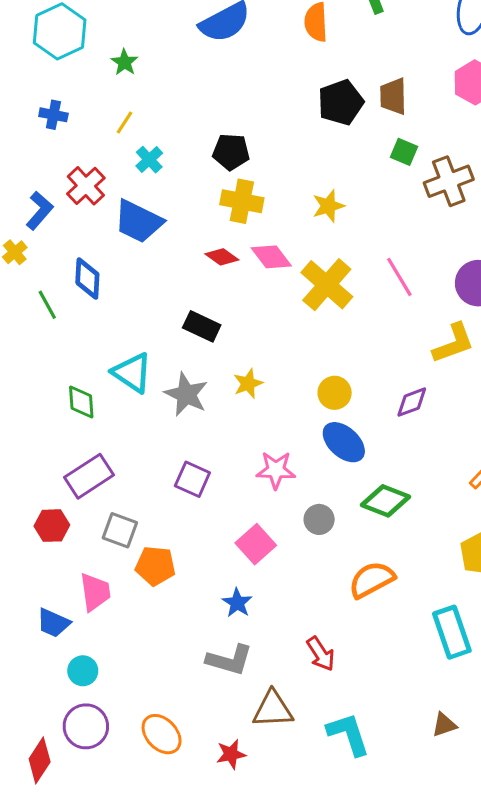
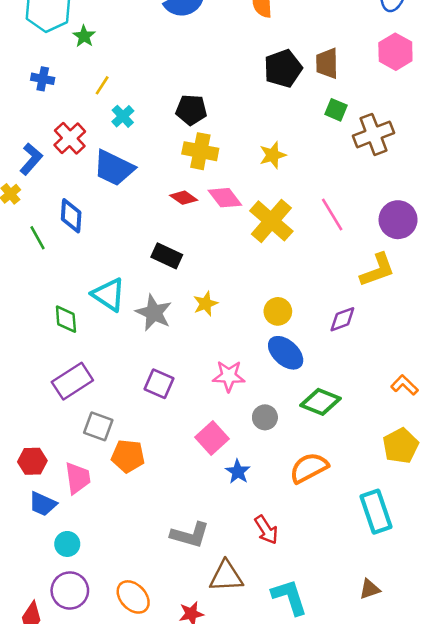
green star: (124, 62) -> (84, 36), moved
red hexagon: (52, 526) -> (32, 461), moved
blue star: (237, 603) -> (238, 472), moved

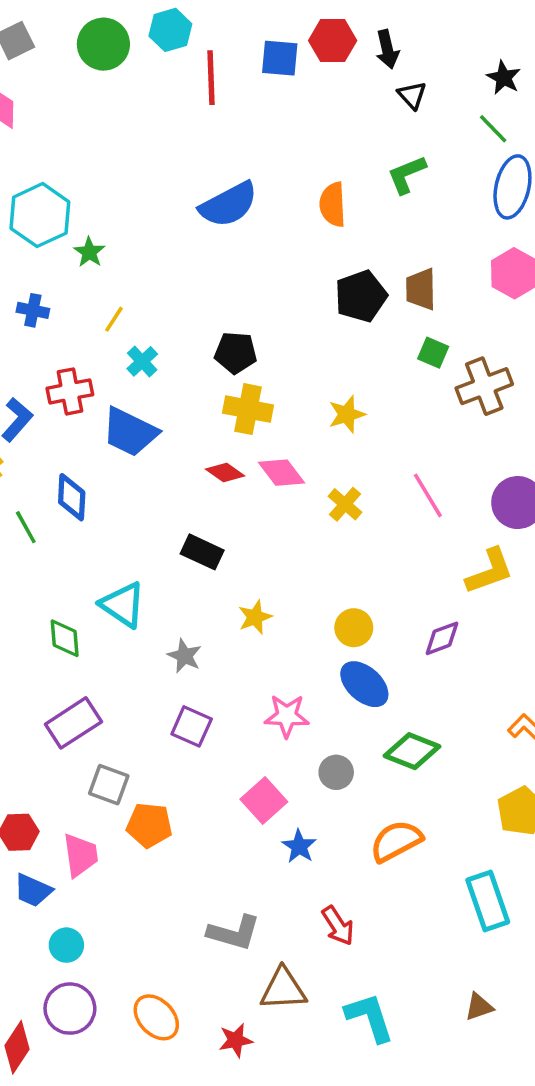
red cross: (70, 138) -> (70, 391), turned 32
yellow cross: (271, 221) -> (345, 504), size x0.6
gray star: (154, 313) -> (185, 656), moved, size x0.7

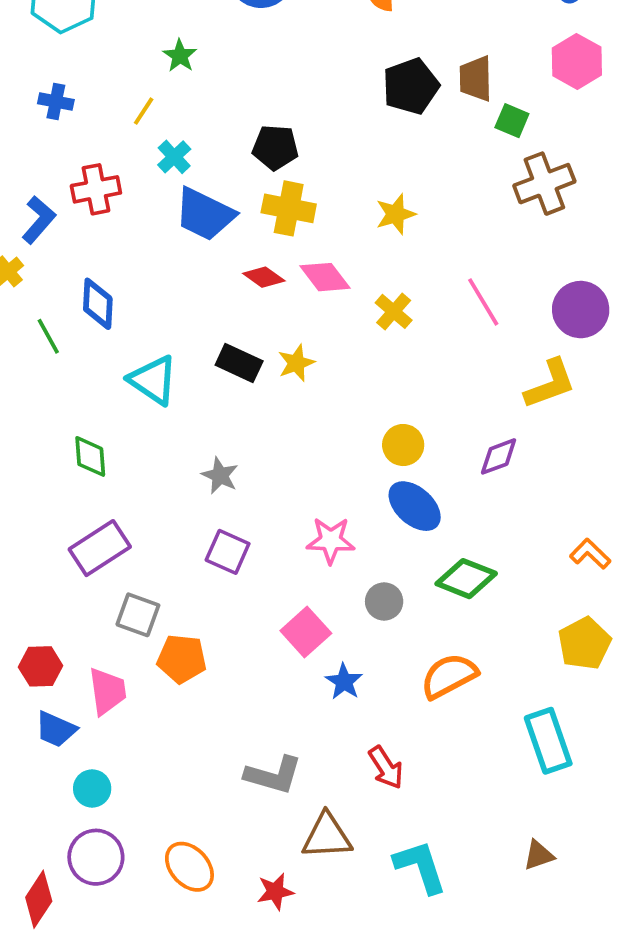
green star: (89, 252) -> (180, 56), moved
green square: (433, 353) -> (512, 121), moved
blue trapezoid: (130, 432) -> (205, 214), moved
cyan triangle: (123, 605) -> (153, 380), moved
yellow star: (255, 617) -> (296, 363), moved

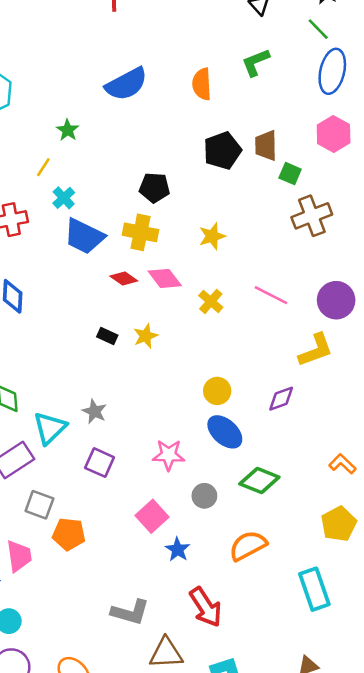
black pentagon: (275, 147) -> (155, 188), moved
pink line: (483, 302) -> (271, 295), turned -32
black rectangle: (239, 363) -> (107, 336), size x0.7
cyan triangle: (153, 380) -> (50, 428), moved, turned 42
red arrow: (386, 768) -> (206, 607), size x1.4

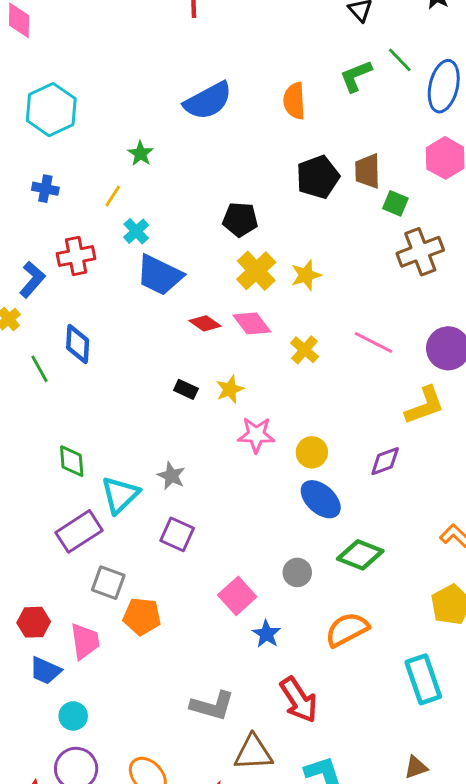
green line: (318, 29) -> (400, 60), moved
yellow cross: (140, 232) -> (256, 271), moved, turned 36
pink star: (169, 455) -> (256, 435), moved

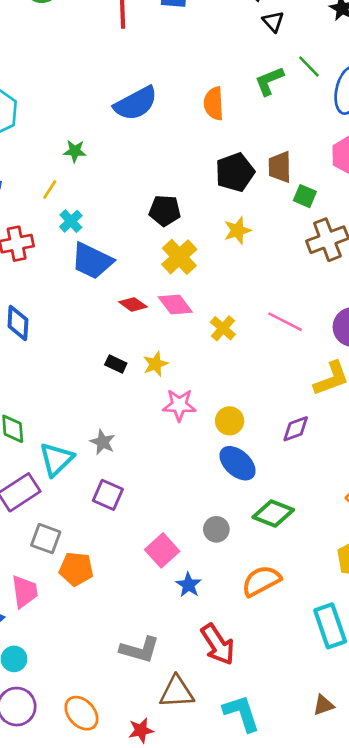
green star: (141, 154) -> (75, 151), turned -30
yellow star: (306, 275) -> (238, 230), moved

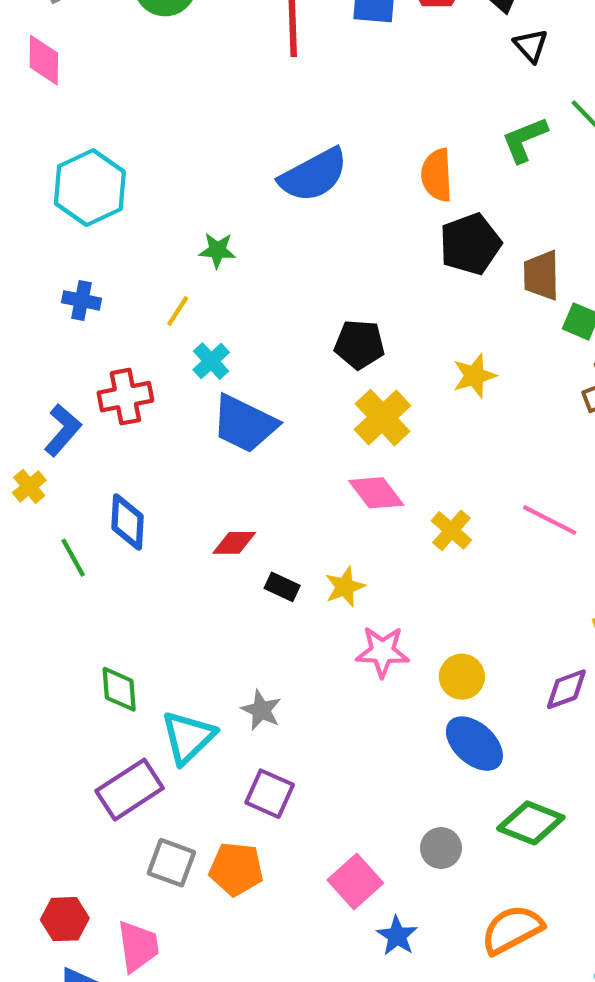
black pentagon: (235, 172) -> (470, 244), moved
red diamond: (133, 304) -> (234, 543), moved, turned -36
orange pentagon: (76, 569) -> (236, 869), moved

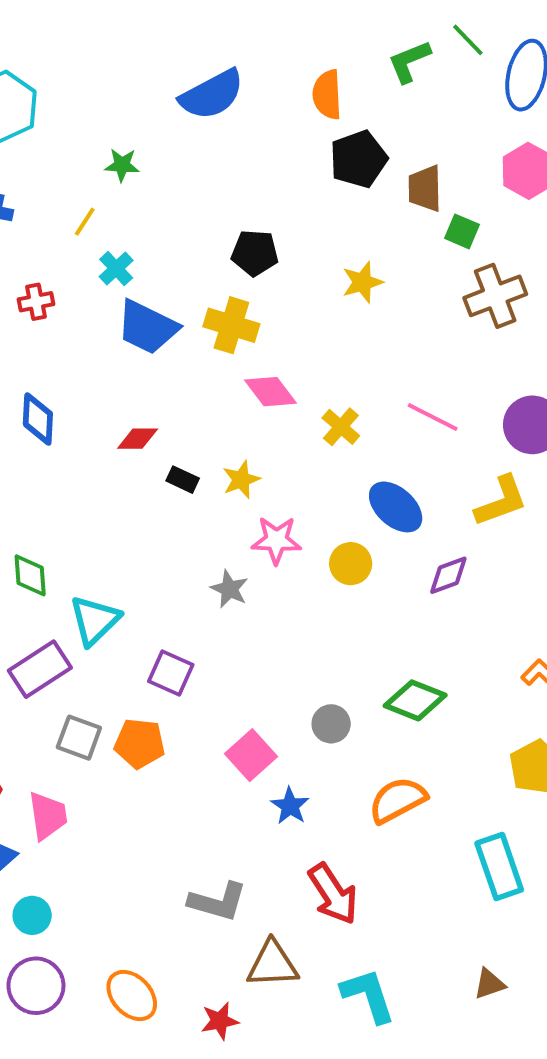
red cross: (125, 397) -> (36, 302), size x0.7
yellow cross: (382, 418) -> (231, 325), moved, turned -30
gray star: (261, 710) -> (229, 589), moved
blue ellipse: (474, 744) -> (396, 507), moved

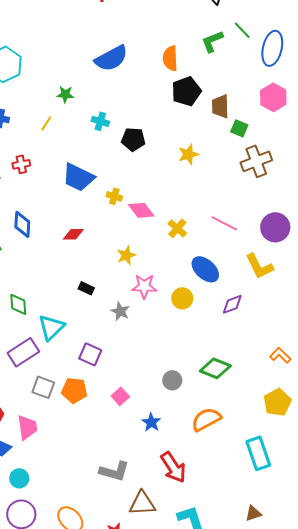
cyan cross: (116, 269) -> (100, 121), moved, turned -30
yellow cross: (231, 325) -> (114, 196), moved, size x0.6
black rectangle: (183, 480) -> (86, 288), moved
yellow L-shape: (501, 501) -> (259, 266), turned 84
pink square: (251, 755) -> (120, 396), moved, size x0.7

